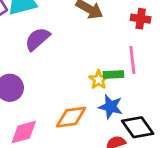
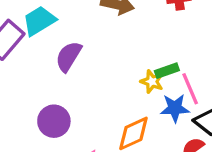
pink line: (132, 60) -> (190, 89), moved

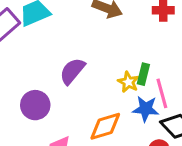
purple semicircle: (69, 56) -> (72, 71), moved
green rectangle: (167, 71) -> (143, 74), turned -65

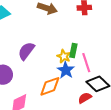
blue star: (146, 109) -> (66, 70), moved, turned 30

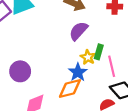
purple semicircle: (26, 51) -> (78, 31), moved
blue star: (66, 70) -> (78, 72), moved

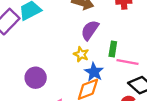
yellow star: (88, 57) -> (81, 54), moved
pink line: (112, 66) -> (127, 62), turned -60

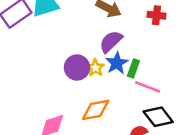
blue star: (94, 72) -> (117, 63), moved
purple circle: (36, 78) -> (77, 68), moved

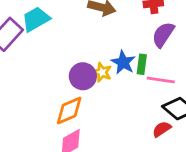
purple semicircle: (111, 42) -> (163, 35), moved
orange diamond: (96, 110) -> (69, 110), moved

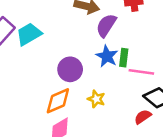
cyan trapezoid: (36, 19) -> (29, 34), moved
purple semicircle: (163, 35) -> (106, 25), moved
yellow star: (102, 72) -> (96, 99), moved

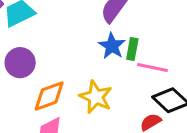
purple circle: (70, 69) -> (20, 63), moved
yellow star: (96, 99) -> (96, 97), size x1.5

